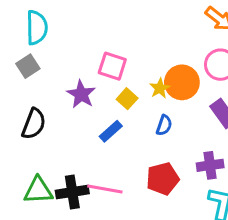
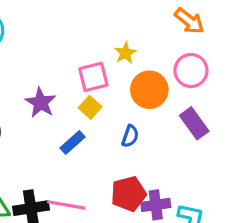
pink square: (112, 66) -> (93, 77), moved, turned -32
yellow star: (160, 88) -> (125, 53), moved
purple cross: (210, 165) -> (156, 205), moved

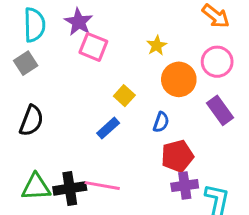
pink square: (93, 77) -> (93, 47), moved, turned 36
purple star: (41, 103) -> (79, 22), moved
red pentagon: (129, 194) -> (177, 156), moved

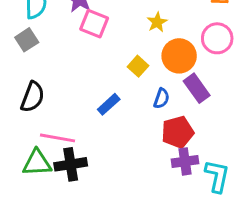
yellow square: (124, 96) -> (138, 66), moved
purple rectangle: (220, 110) -> (197, 88), moved
pink line: (102, 186) -> (57, 138), moved

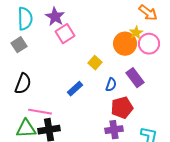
yellow star: (157, 22) -> (136, 33), moved
pink square: (94, 24) -> (65, 34), turned 36
orange circle: (179, 56) -> (125, 44), moved
purple cross: (185, 161) -> (114, 130), moved

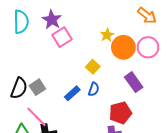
yellow star: (136, 33) -> (107, 35), moved
gray square: (19, 45) -> (37, 87), moved
blue semicircle: (111, 85) -> (94, 89), moved
pink line: (40, 112) -> (36, 117), turned 35

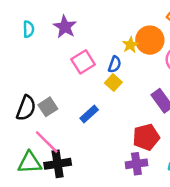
cyan semicircle: (21, 22) -> (28, 29), size x0.6
pink square: (62, 37) -> (83, 62), moved
orange circle: (123, 47) -> (150, 40), moved
blue semicircle: (94, 89) -> (115, 64), moved

